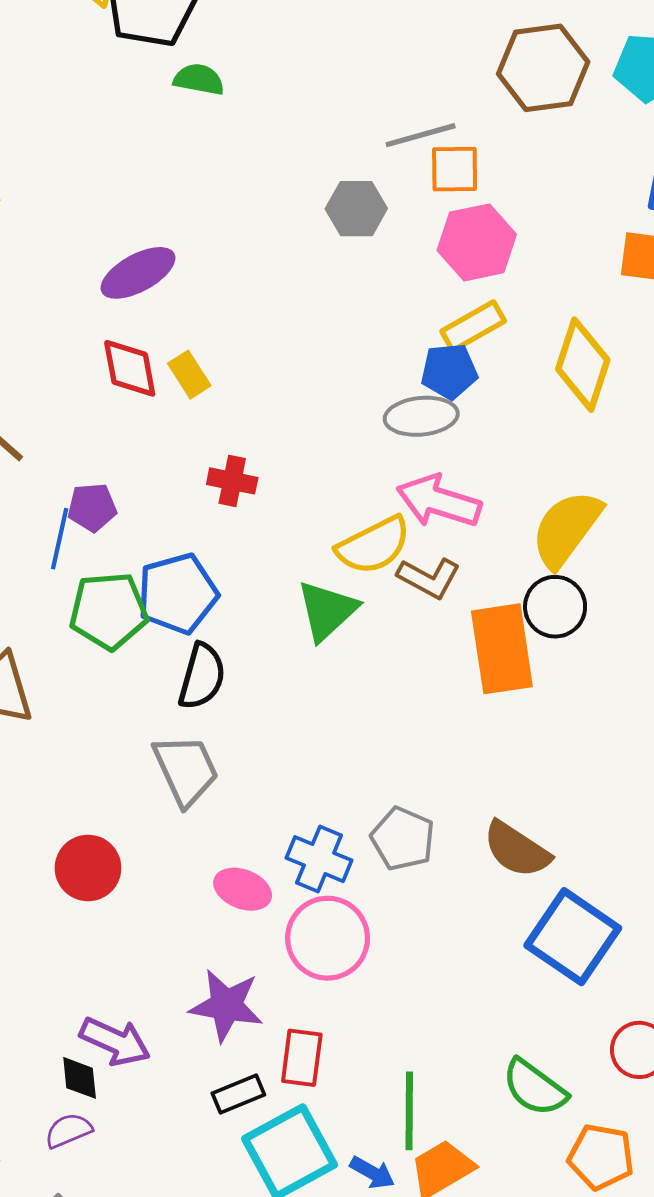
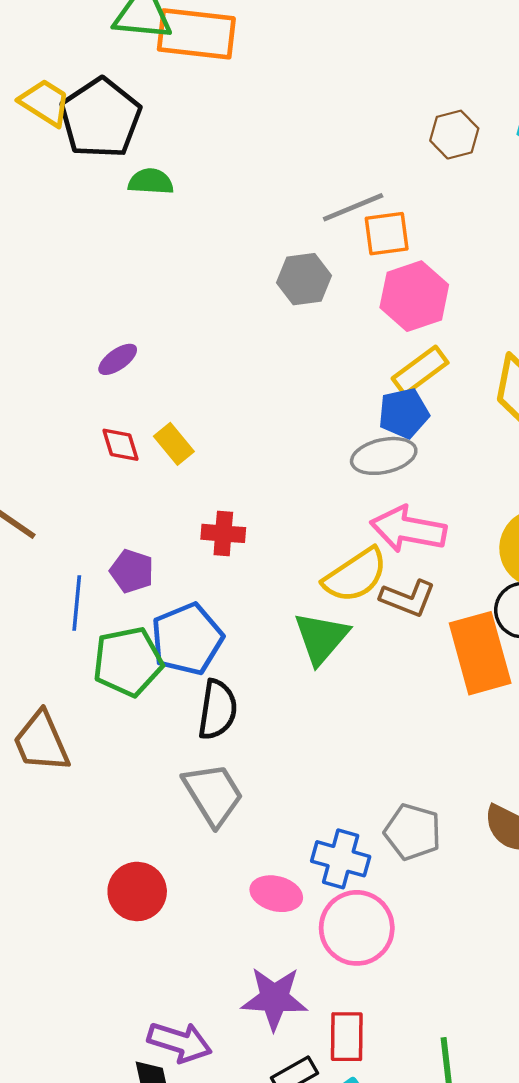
brown hexagon: (543, 68) -> (454, 135), size x0.6
purple ellipse: (138, 273) -> (118, 359), size x0.6
red diamond: (130, 368) -> (121, 445), size x0.7
purple pentagon: (92, 507) -> (132, 571), moved, turned 30

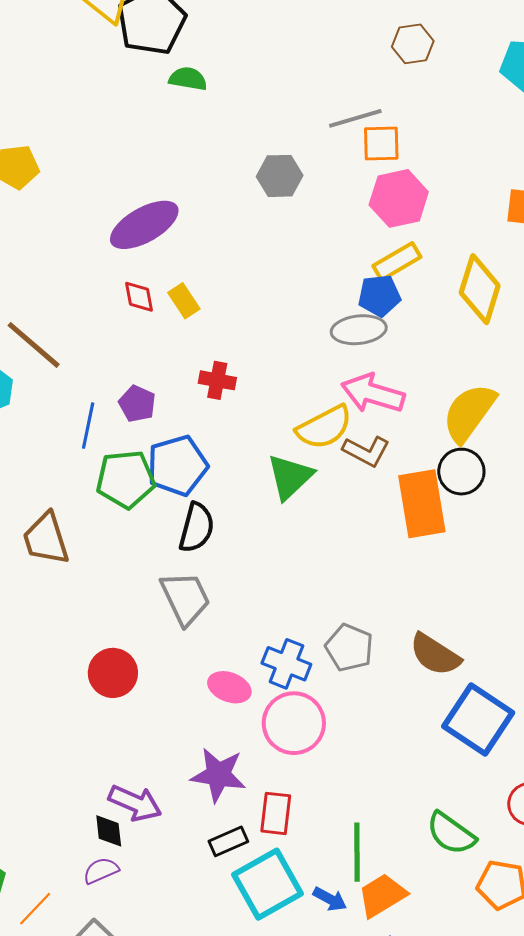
brown hexagon: (454, 135) -> (413, 44), moved
gray hexagon: (304, 279) -> (280, 176), moved
purple ellipse: (118, 359) -> (144, 225), size x2.0

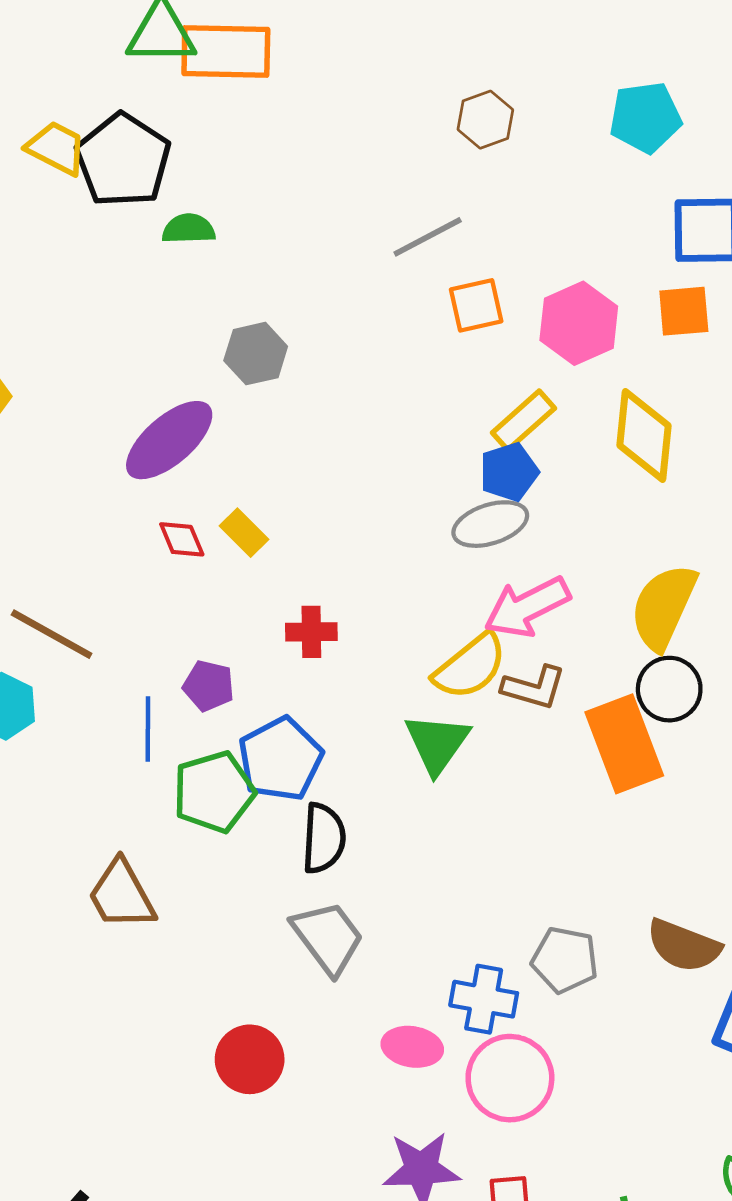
orange square: (381, 144) -> (476, 305), moved
gray hexagon: (280, 176) -> (256, 354), moved
pink hexagon: (399, 198) -> (579, 323), moved
pink arrow: (373, 393) -> (527, 607), turned -32

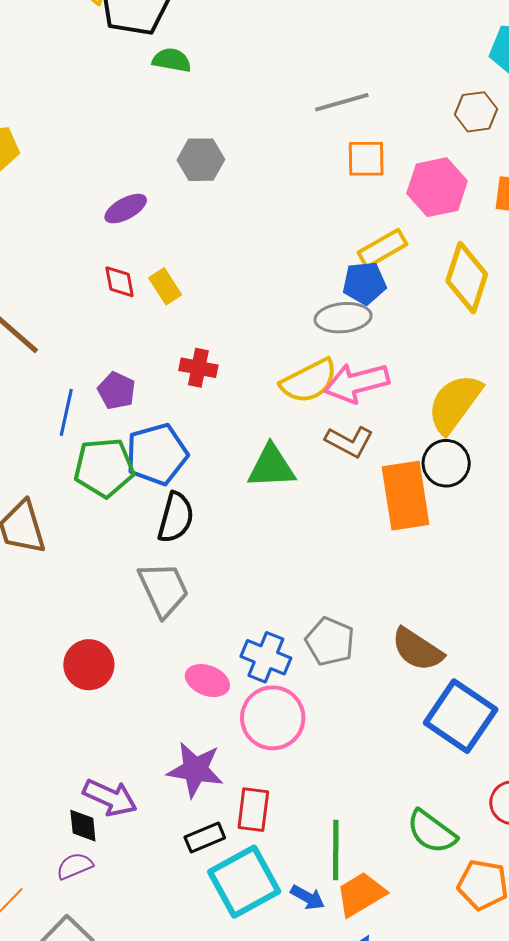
brown hexagon: (485, 120) -> (476, 112), moved
purple ellipse: (169, 440) -> (126, 209), size x0.6
yellow semicircle: (470, 666) -> (309, 381), moved
green triangle: (437, 743) -> (271, 467), turned 40

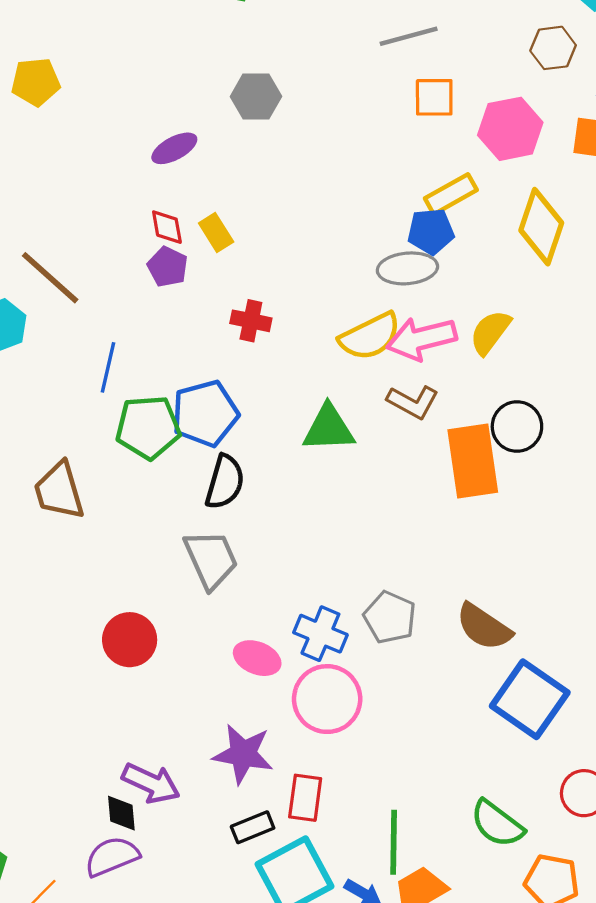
purple pentagon: (116, 391) -> (168, 267), moved
yellow semicircle: (455, 404) -> (490, 332), moved, size x0.7
purple semicircle: (75, 866) -> (112, 856), size x1.4

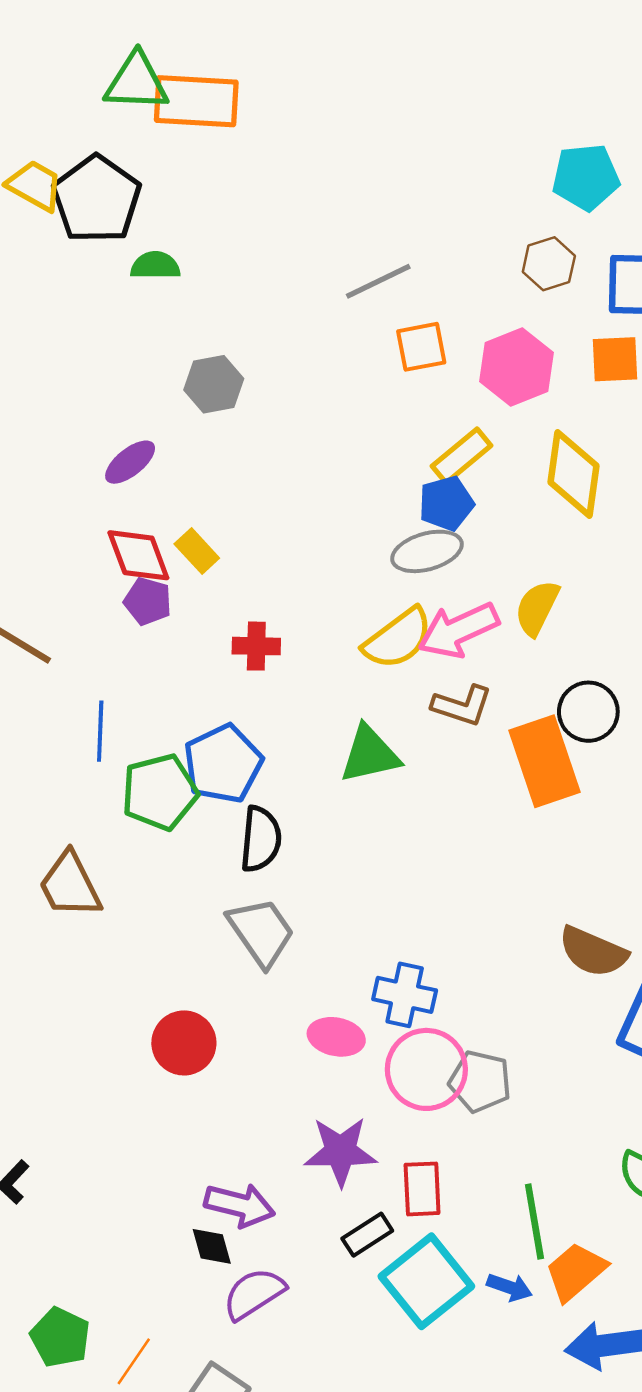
red diamond: (167, 227) -> (138, 555), size x1.5
gray pentagon: (390, 617) -> (480, 1081), moved
purple semicircle: (112, 856) -> (254, 1294), moved

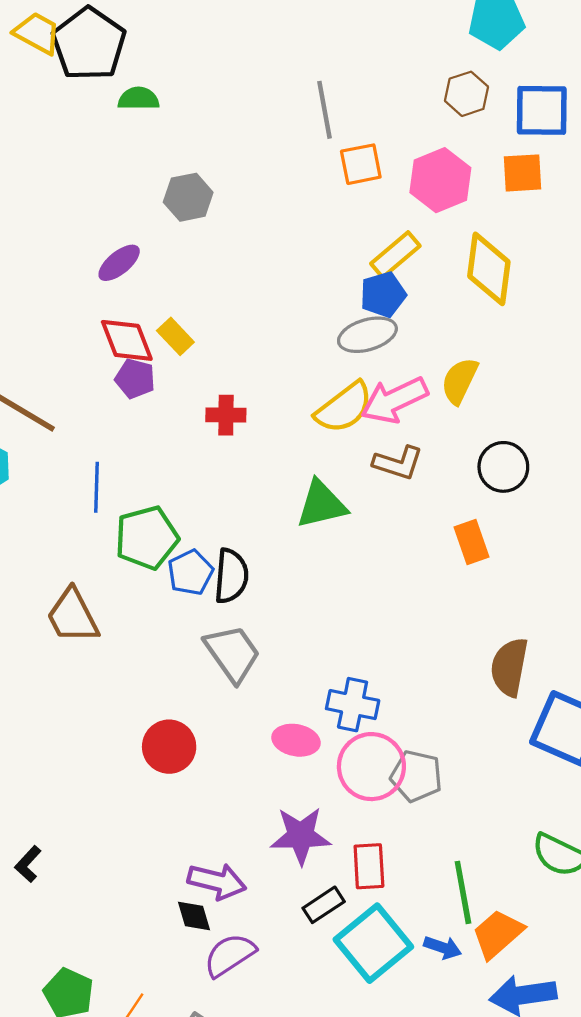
gray line: (378, 281) -> (324, 110), turned -74
orange rectangle: (544, 761) -> (471, 542), moved, size x0.6
blue pentagon: (223, 764) -> (190, 572), moved, size x0.7
brown semicircle: (593, 952) -> (509, 667), turned 78

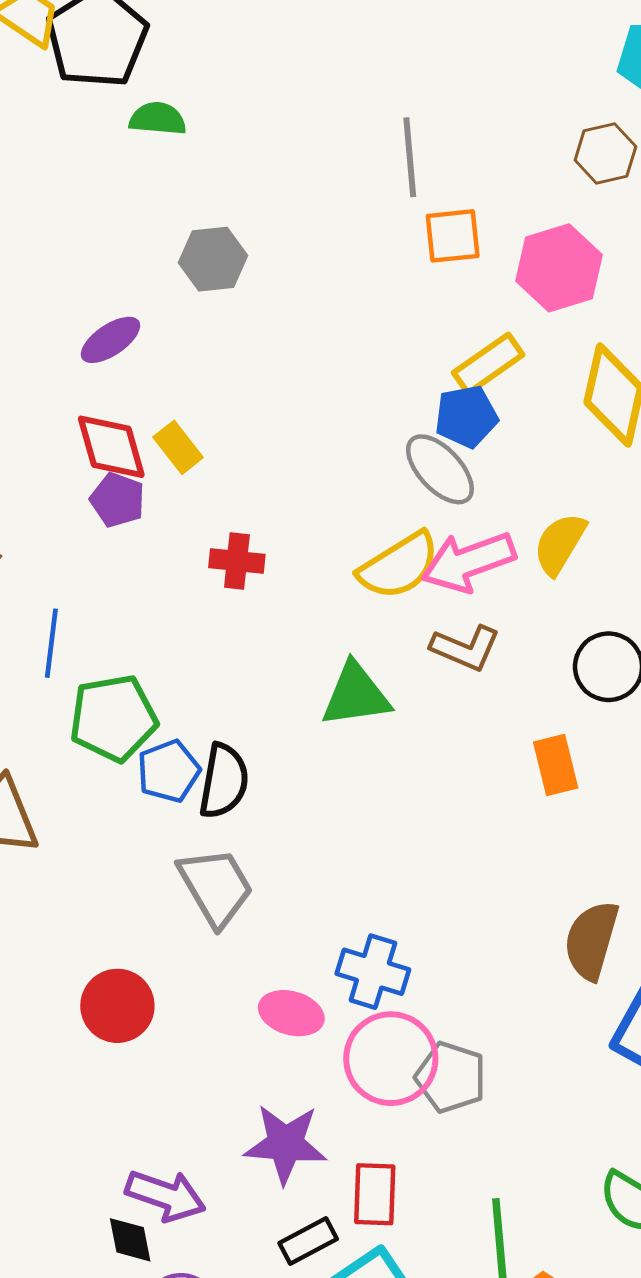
gray ellipse: (367, 335) -> (440, 469), turned 58

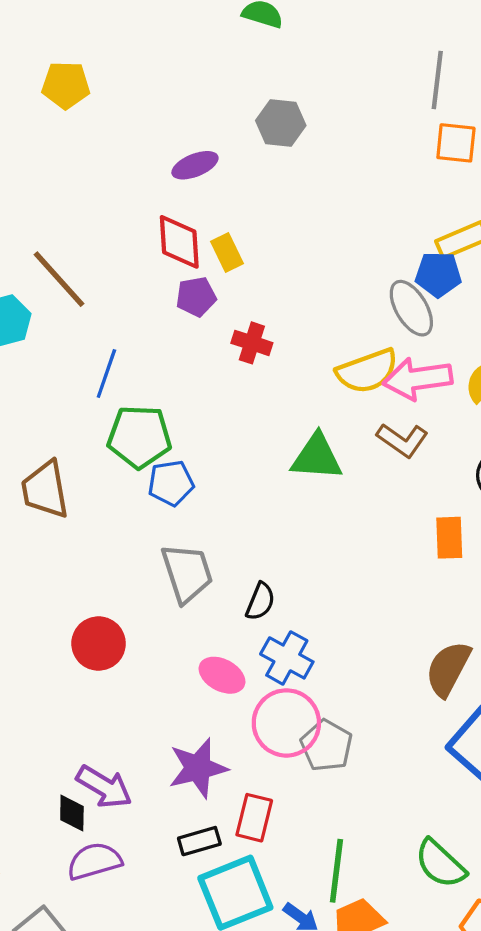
purple pentagon: (118, 500) -> (196, 297), moved, turned 30
black semicircle: (224, 781) -> (260, 601), moved, size x0.7
purple star: (285, 1144) -> (198, 768), turned -30

